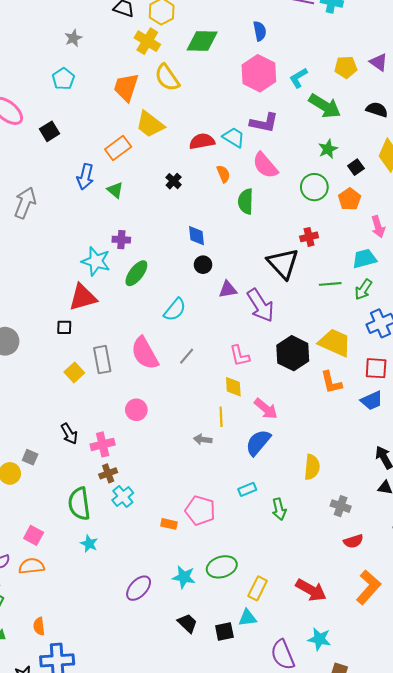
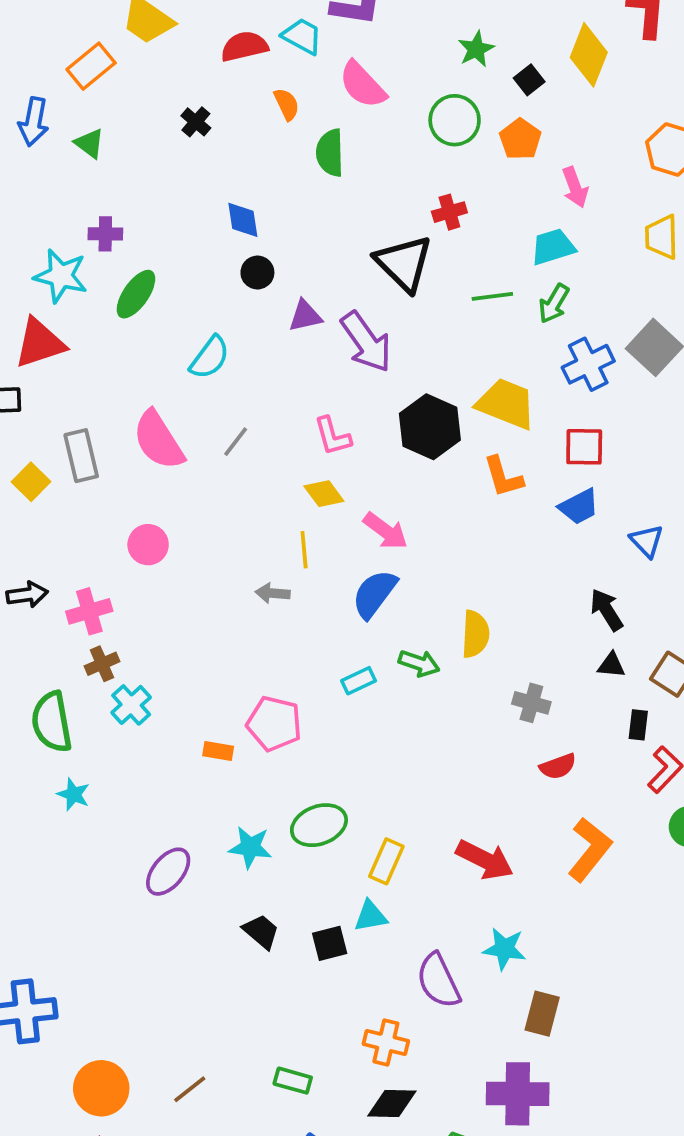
yellow diamond: (233, 387) -> (324, 494), turned -30
black arrow: (69, 434) -> (27, 595), turned -65
green arrow: (279, 509) -> (419, 663), moved, turned -55

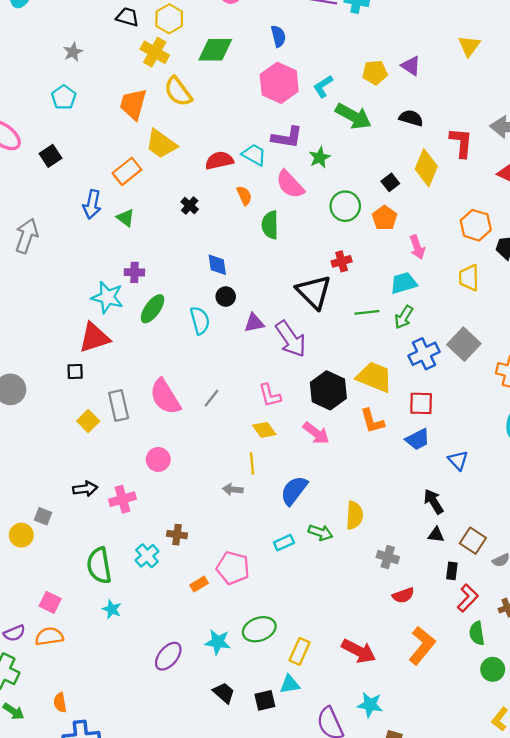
green star: (476, 49) -> (320, 157), moved
cyan semicircle: (210, 358) -> (200, 320), moved, turned -52
pink arrow: (386, 531) -> (316, 433), moved
brown cross: (102, 664) -> (177, 535), moved, turned 30
orange rectangle: (218, 751) -> (199, 584), turned -42

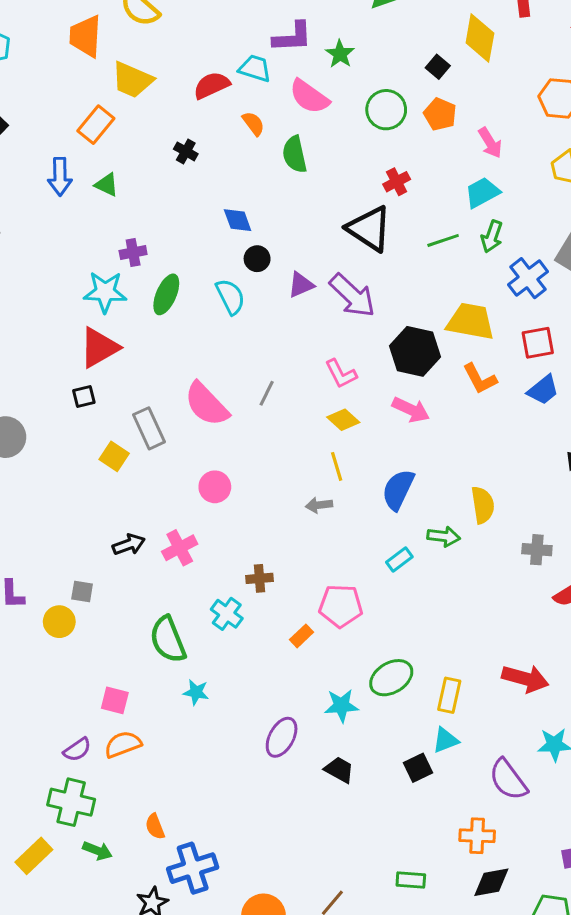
black trapezoid: (224, 693) -> (339, 770), moved

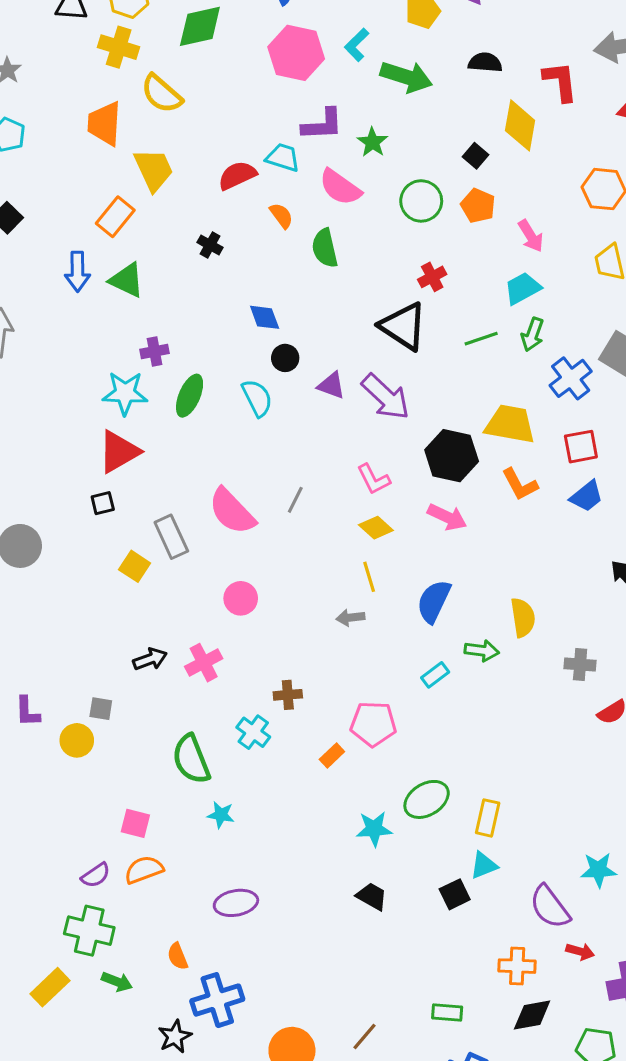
yellow trapezoid: (132, 80) -> (154, 170), turned -138
green triangle: (107, 185) -> (127, 280), size x1.4
purple triangle: (301, 285) -> (331, 386), turned 44
red arrow: (525, 679) -> (580, 951), moved, size x0.6
purple ellipse: (282, 737) -> (236, 903), moved, turned 51

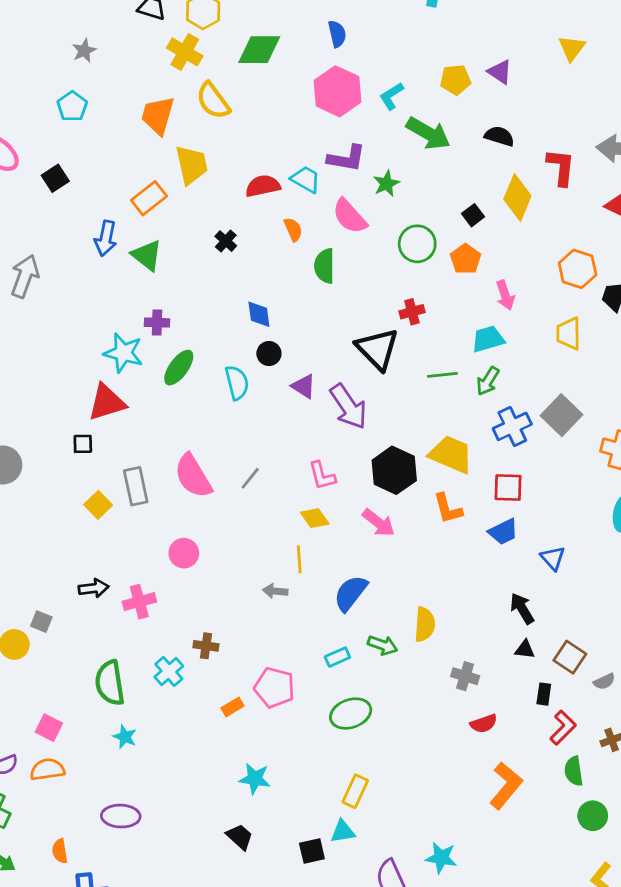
green ellipse: (427, 799) -> (351, 714), moved

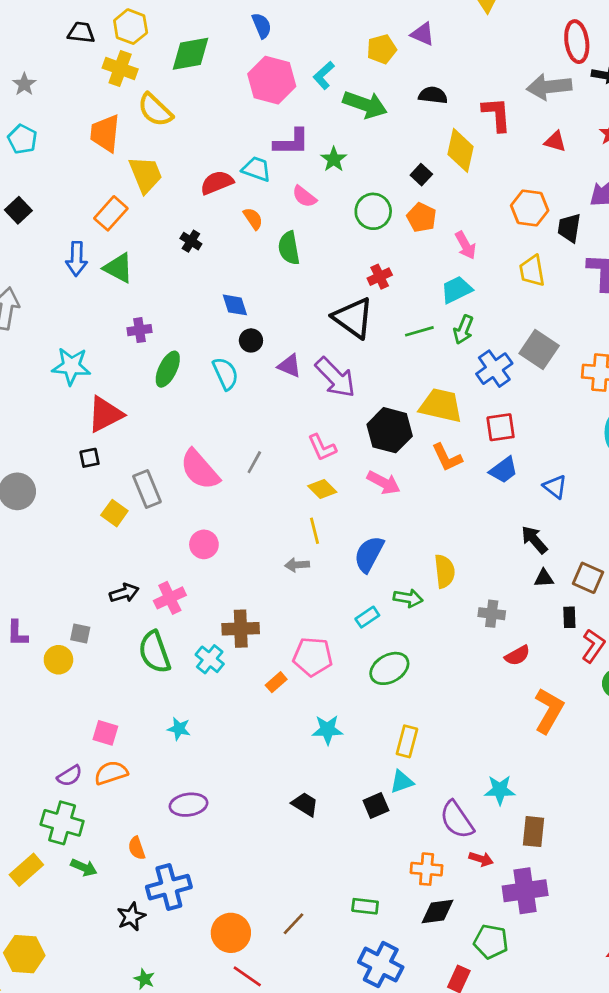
pink semicircle: (350, 216) -> (304, 197), size x0.7
cyan star: (123, 353) -> (71, 366), moved
brown cross: (206, 646) -> (241, 629), size x1.5
green semicircle: (110, 683) -> (155, 652), moved
cyan star: (255, 779) -> (327, 730), moved

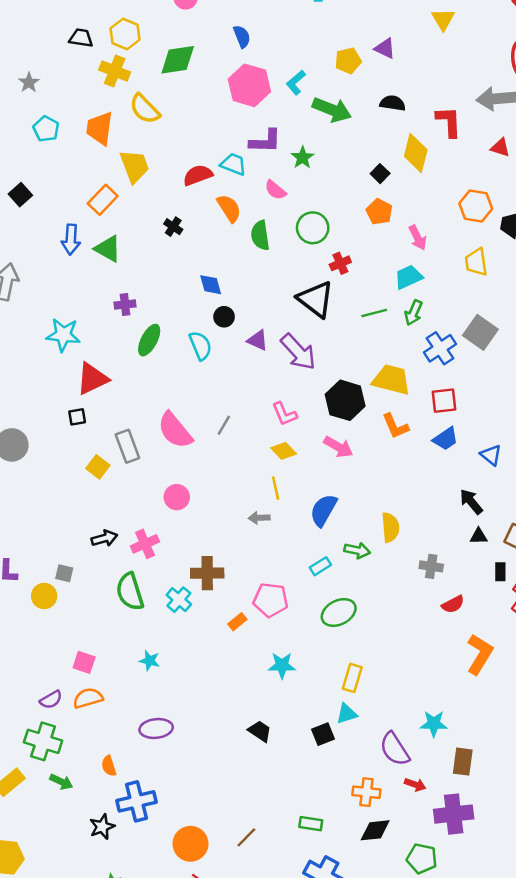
cyan pentagon: (22, 139) -> (46, 129), moved
green circle: (373, 211) -> (313, 228), moved
orange semicircle: (253, 219) -> (229, 208), size x1.4

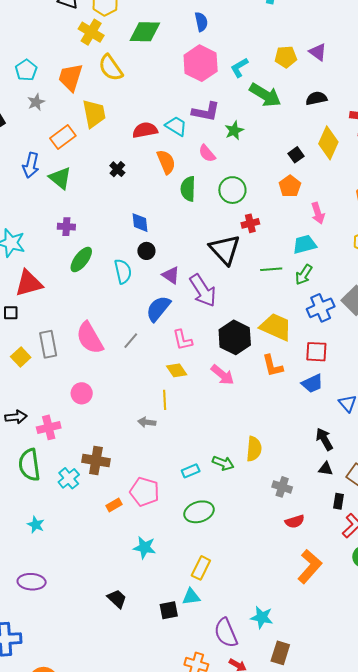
gray star: (29, 82) -> (36, 102), moved
black semicircle: (393, 103) -> (316, 98), turned -30
blue semicircle: (323, 510) -> (158, 309), moved

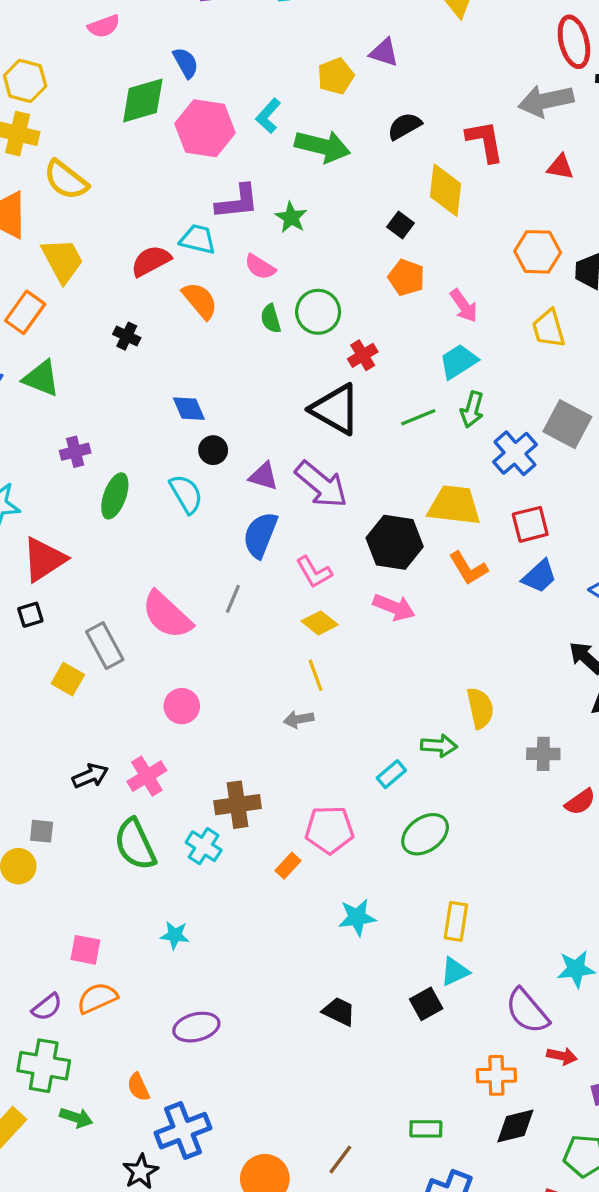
green diamond: (145, 32) -> (143, 101), moved
green semicircle: (188, 189) -> (271, 319), moved, size x0.7

